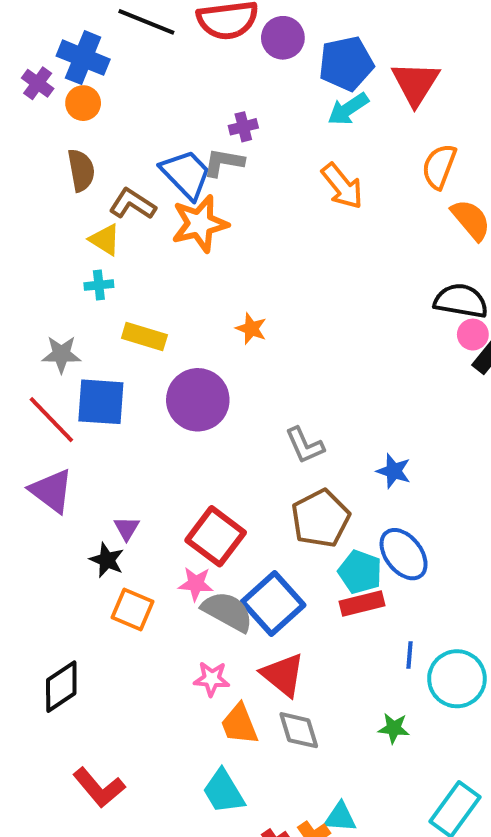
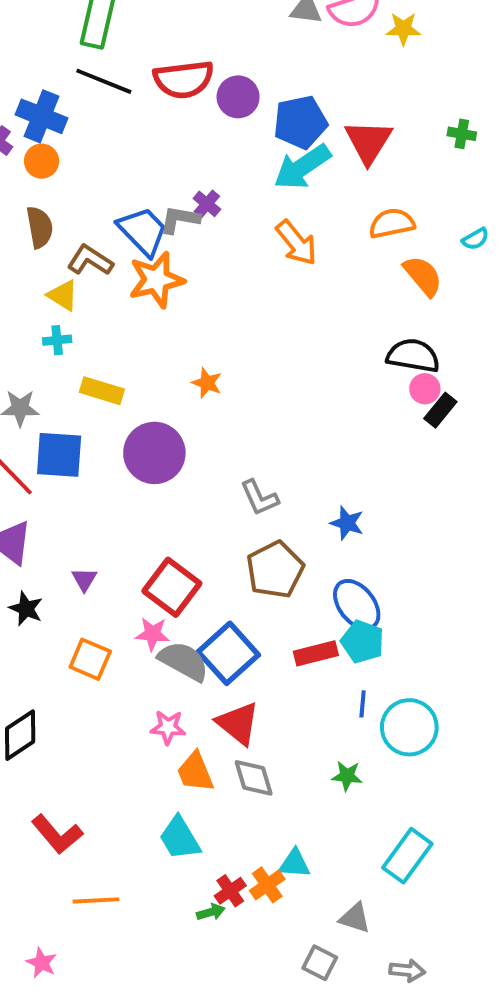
cyan arrow: (348, 109) -> (302, 167), size x1.4
purple cross: (243, 127) -> (207, 204), moved, turned -36
orange semicircle: (439, 166) -> (392, 223), turned 57
black star: (107, 560) -> (26, 609), moved
cyan pentagon: (360, 572) -> (363, 642), moved

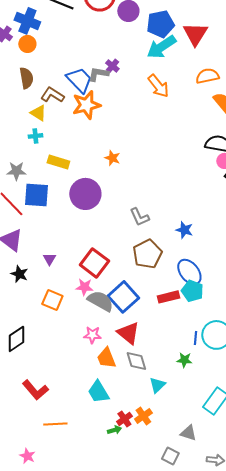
blue line: (363, 704) -> (195, 338), moved
cyan triangle: (294, 863) -> (157, 385), moved, turned -48

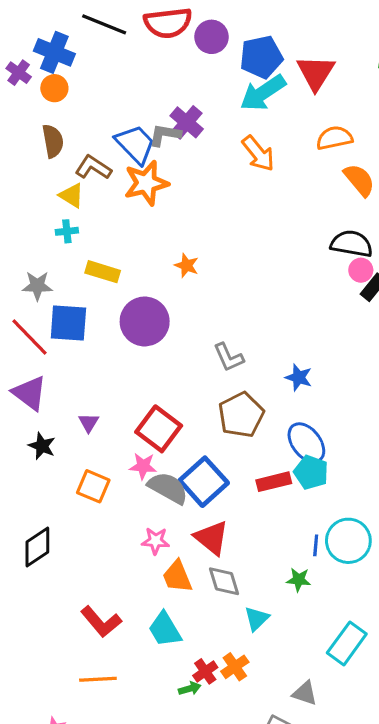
purple cross: (112, 66) -> (187, 122), size x1.5
red L-shape: (35, 390) -> (101, 622), moved

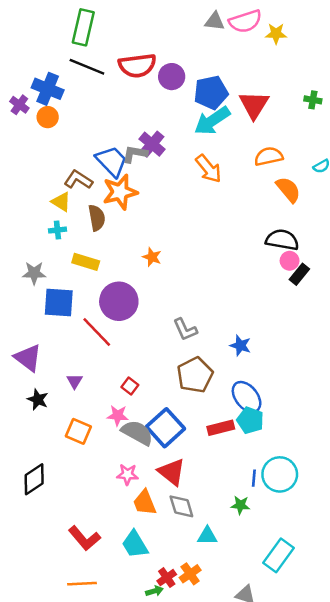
brown semicircle: (53, 141) -> (97, 218), moved
red line: (30, 337) -> (97, 332), moved
red square: (159, 429) -> (130, 386), size x0.5
cyan triangle: (257, 619) -> (207, 536), turned 45

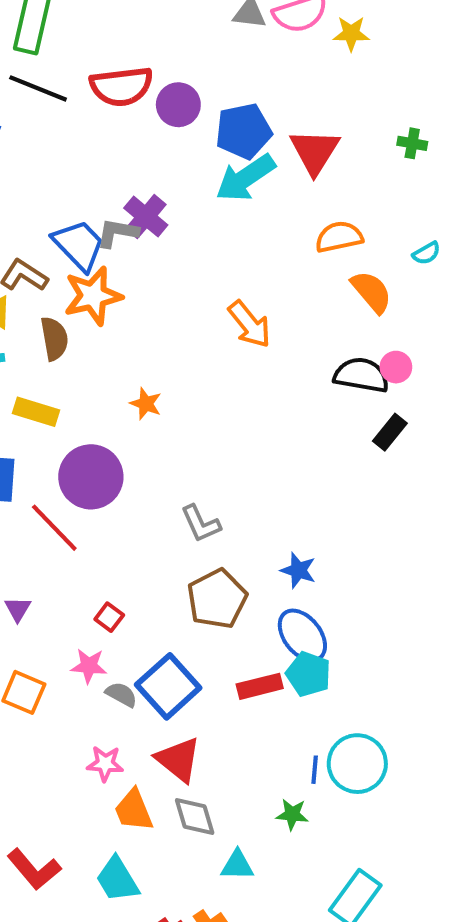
orange arrow: (208, 169) -> (250, 324), moved
pink circle: (290, 261) -> (396, 367), moved
blue star: (240, 345) -> (298, 570), moved
gray semicircle: (137, 433) -> (121, 694), size x0.6

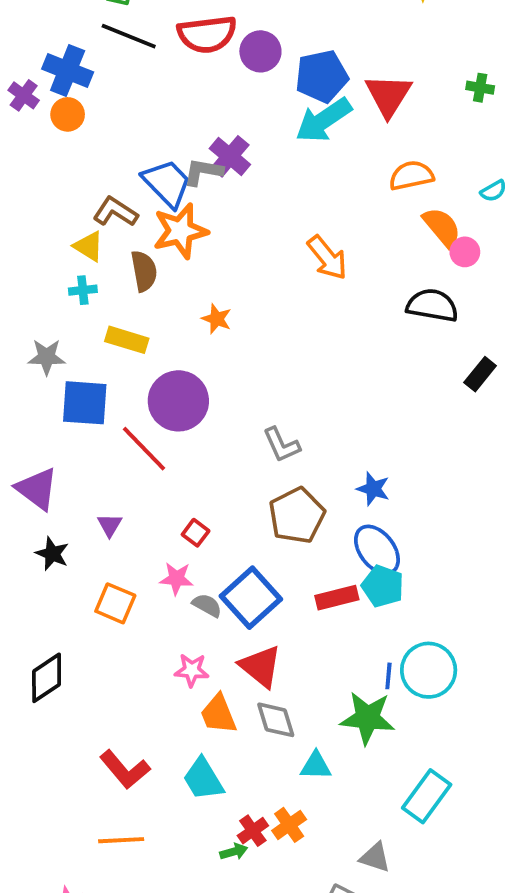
pink circle: (396, 367) -> (465, 252), moved
orange star: (146, 404) -> (217, 319), moved
black rectangle: (390, 432) -> (480, 374), moved
green star: (292, 814) -> (367, 718), size x1.8

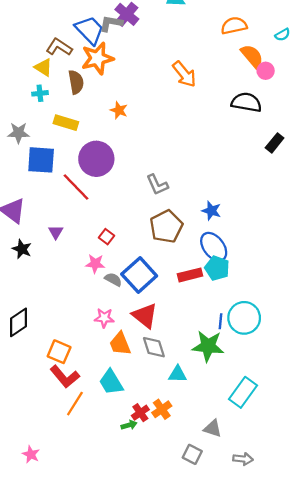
orange square: (115, 603) -> (59, 352), moved
orange line: (121, 840) -> (75, 404), moved, turned -55

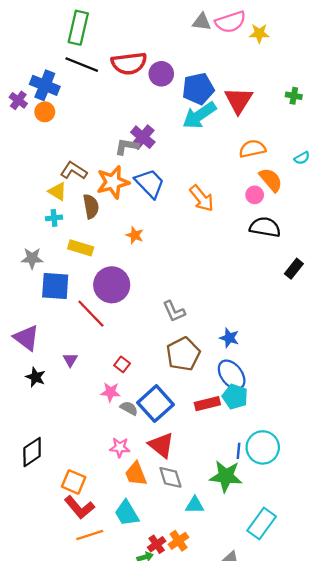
blue trapezoid: (90, 30) -> (150, 183), moved
pink circle: (266, 71) -> (255, 195), moved
orange line: (75, 404) -> (90, 535), turned 40

